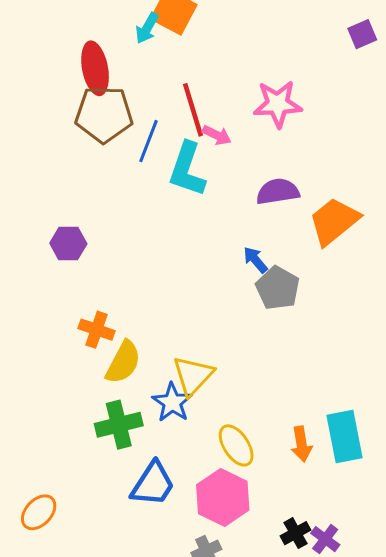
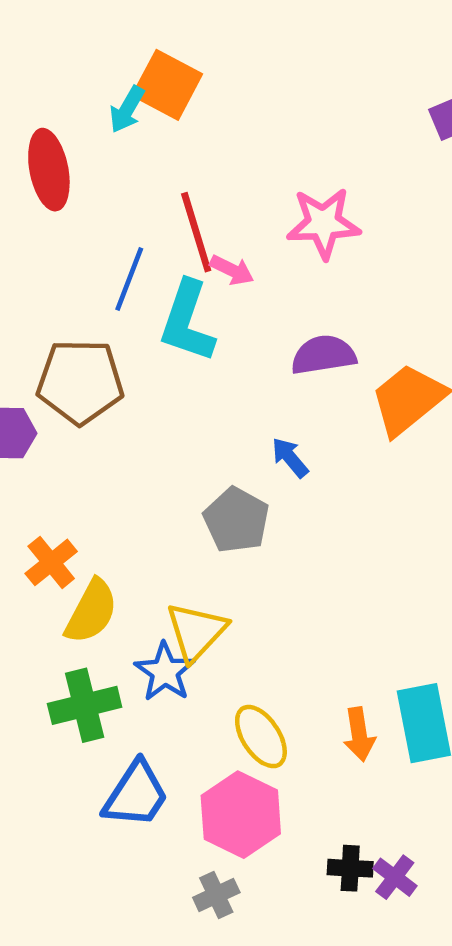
brown pentagon: (104, 114) -> (80, 382), moved
gray pentagon: (278, 288) -> (236, 520), moved
orange cross: (97, 330) -> (51, 562), turned 32
black cross: (296, 533) -> (350, 868), turned 32

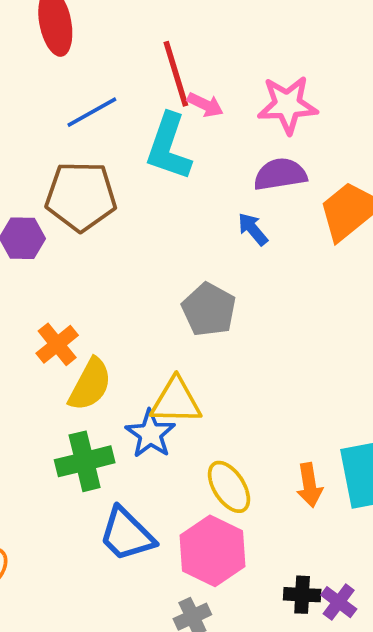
pink star: (323, 223) -> (287, 105), moved
blue line: (129, 279) -> (92, 112), moved, turned 40
blue arrow: (290, 458) -> (253, 229), moved
yellow triangle: (196, 632) -> (176, 401), turned 48
blue trapezoid: (136, 795) -> (127, 534), turned 102

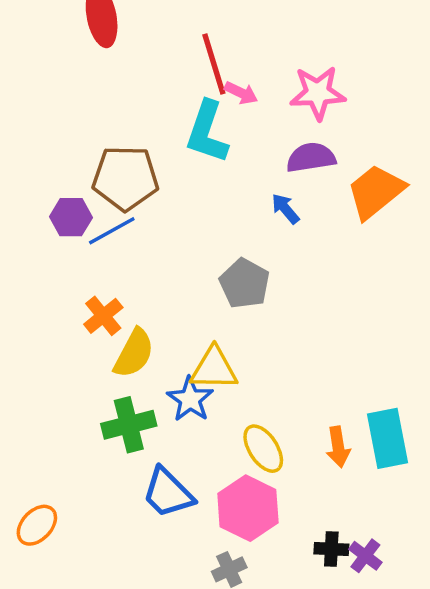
blue line: (92, 112) -> (112, 231), moved

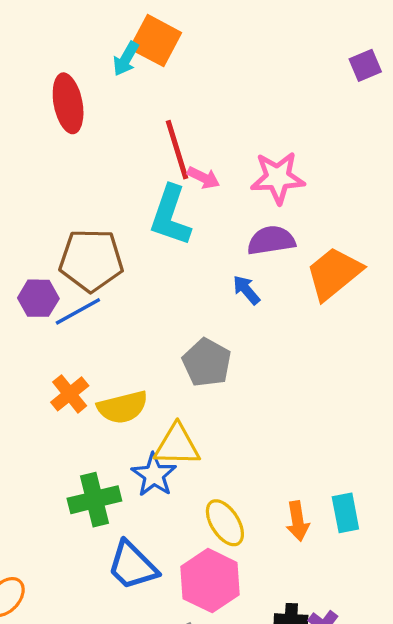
yellow semicircle: (134, 353) -> (123, 407), moved, turned 48
cyan rectangle: (387, 438) -> (345, 513), size x0.7

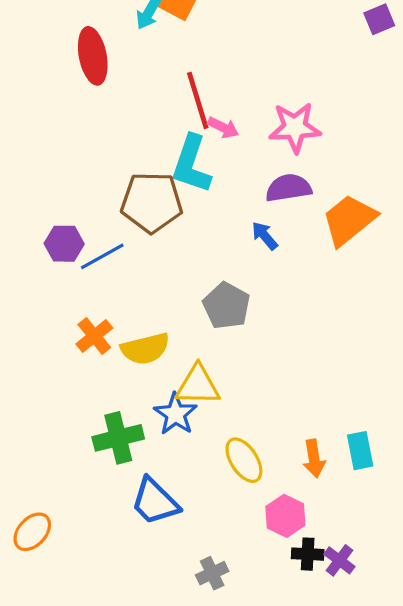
brown pentagon: (91, 260) -> (152, 202), moved
pink hexagon: (210, 581) -> (285, 516), moved, size x0.7

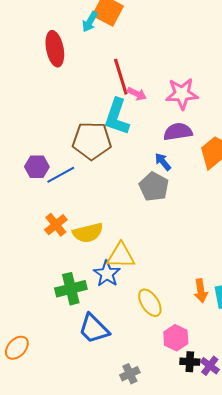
gray pentagon: (226, 306) -> (154, 187), moved
orange arrow: (314, 459) -> (201, 291), moved

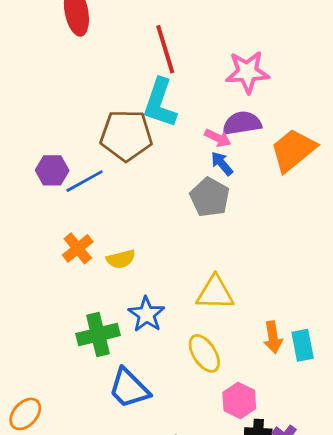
pink arrow: (137, 94) -> (218, 138), moved
yellow semicircle: (88, 233) -> (121, 259), size x0.7
yellow triangle: (121, 256) -> (215, 293), moved

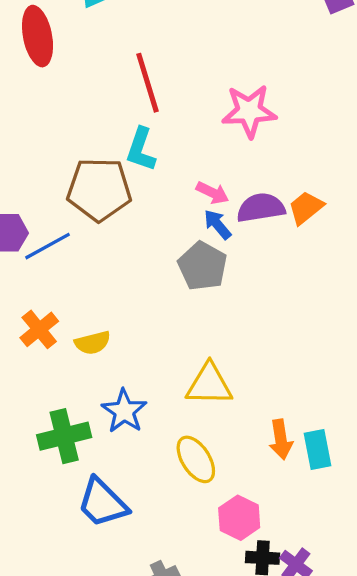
cyan L-shape: (160, 103) -> (141, 149), size x0.7
purple semicircle: (242, 123) -> (261, 208), moved
orange trapezoid: (293, 150) -> (306, 208), size x0.6

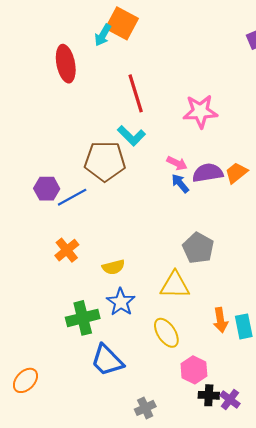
cyan L-shape: (141, 149) -> (131, 136), turned -64
gray pentagon: (203, 266) -> (198, 248), moved
yellow semicircle: (93, 343) -> (113, 267), moved

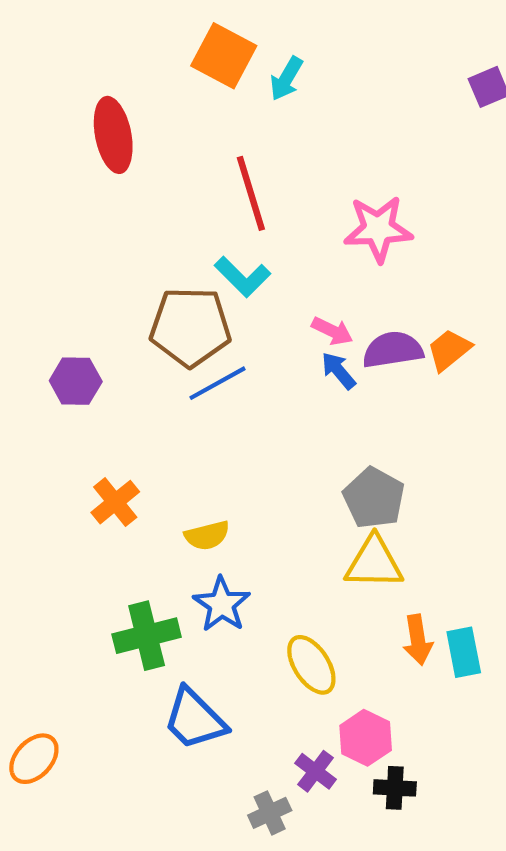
cyan arrow: (103, 35) -> (286, 79), moved
blue line: (72, 197) -> (217, 383), moved
yellow triangle: (175, 285) -> (374, 563), moved
purple cross: (230, 400) -> (316, 771), moved

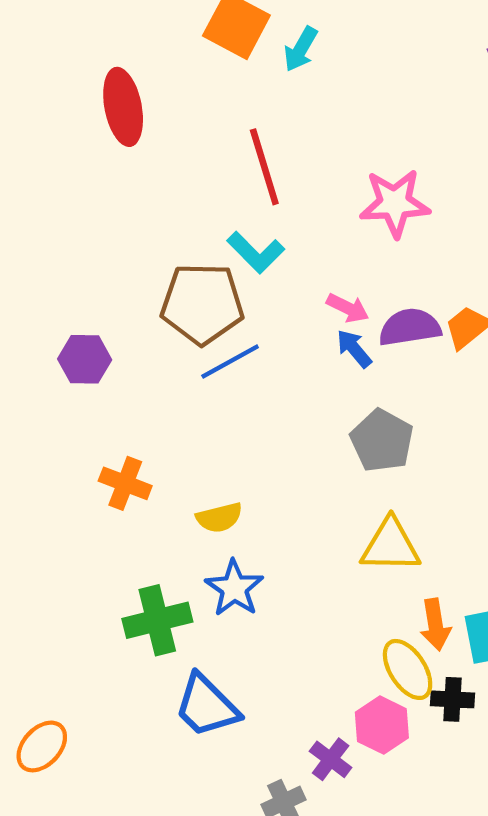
gray pentagon: (374, 498) -> (382, 441), moved
orange cross: (115, 502) -> (125, 483), turned -30
yellow ellipse: (311, 665) -> (408, 669), moved
black cross: (395, 788) -> (452, 699), moved

